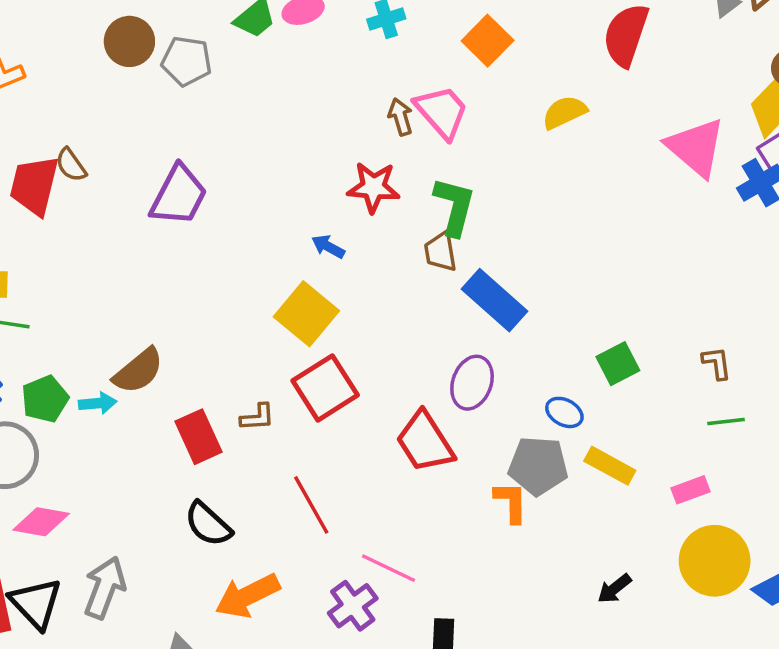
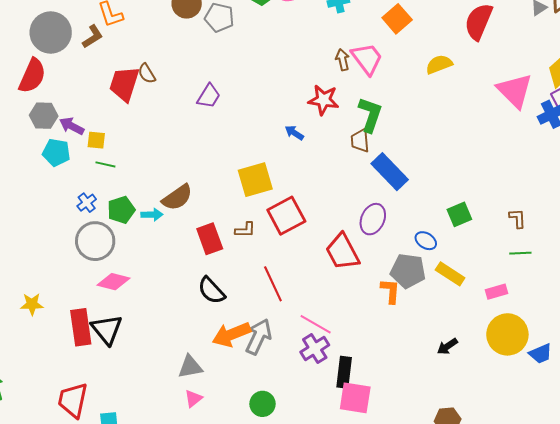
purple trapezoid: (179, 195) -> (209, 96), size x0.7
yellow square: (306, 314) -> (255, 180), moved, turned 30
gray arrow: (105, 588) -> (258, 337), moved
purple cross: (353, 606) -> (315, 349), moved

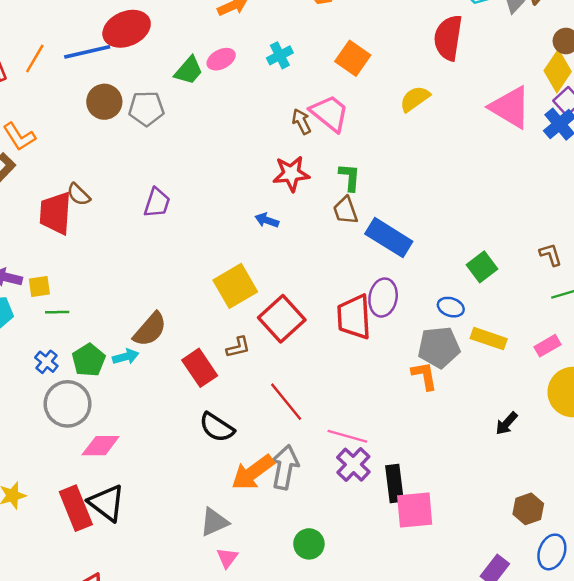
green L-shape: (370, 115) -> (350, 177), size x0.7
red trapezoid: (343, 252) -> (354, 317), moved, turned 39

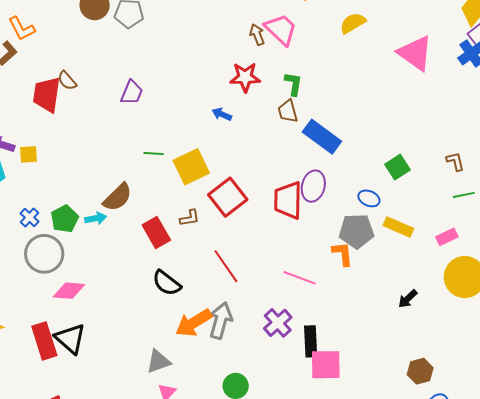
pink triangle: (510, 107) -> (415, 53), moved
green line: (57, 312) -> (154, 154), moved
pink line: (347, 436) -> (300, 278), moved

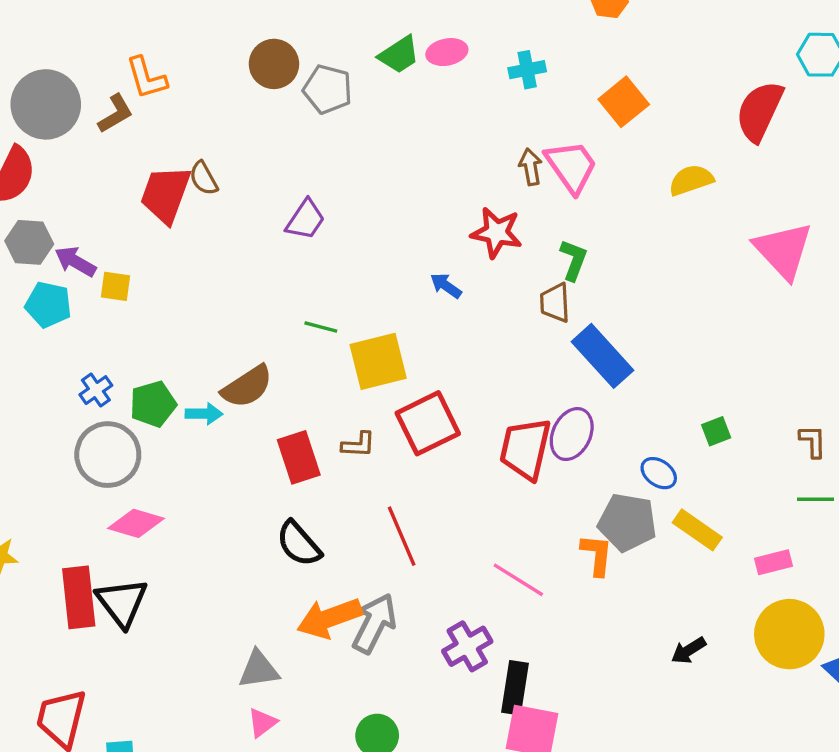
green square: (398, 167) -> (716, 431), size x0.7

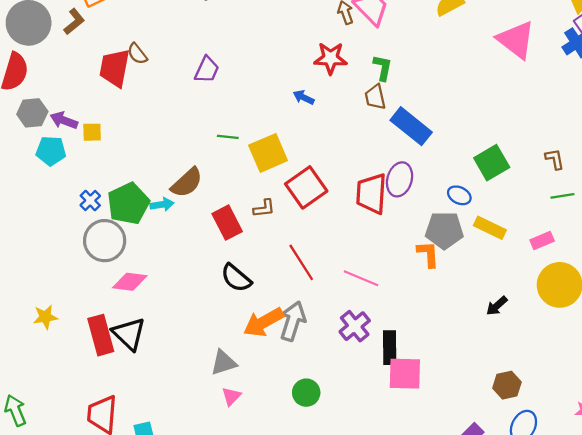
green pentagon: (153, 404) -> (128, 204), size x1.4
green square: (716, 431) -> (492, 163), size x1.8
pink line: (518, 580) -> (361, 278), moved

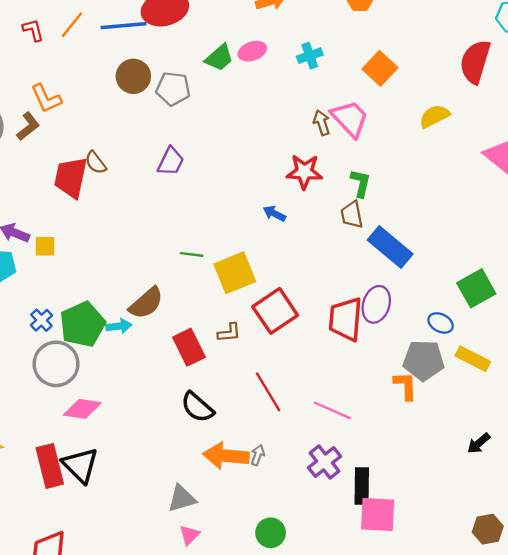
purple trapezoid: (207, 70) -> (171, 161), moved
gray arrow: (293, 321) -> (258, 455), size x0.5
orange arrow: (264, 322) -> (226, 456), turned 33

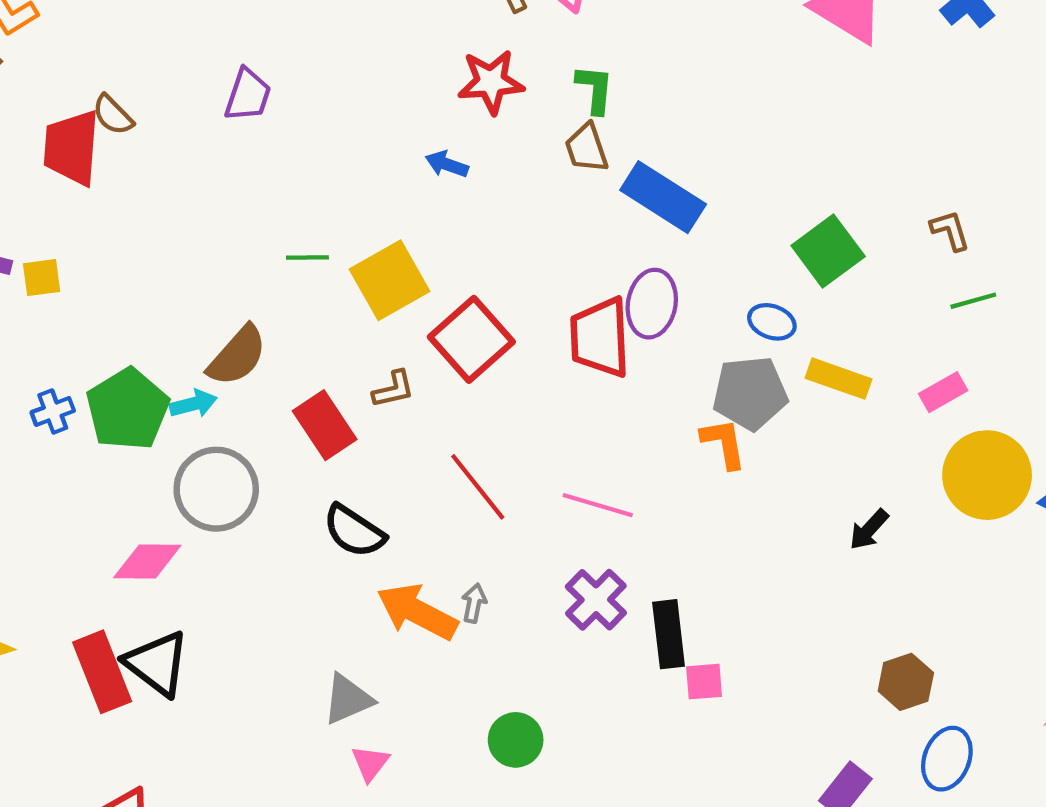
blue cross: (41, 320) -> (53, 412), turned 30
gray circle: (56, 364) -> (216, 489), moved
orange arrow: (226, 456) -> (417, 612), turned 30
pink square: (378, 514) -> (704, 682), size x0.6

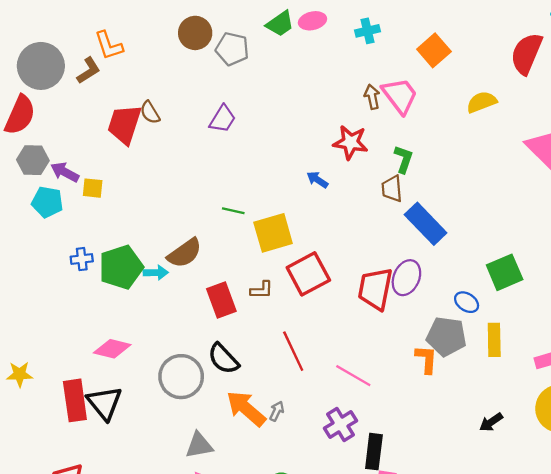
yellow rectangle: (839, 379) -> (494, 340), turned 56
gray circle: (216, 489) -> (181, 377), moved

